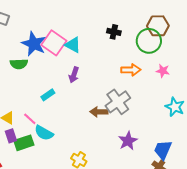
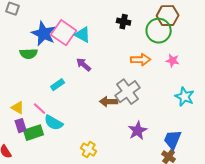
purple arrow: (74, 75) -> (84, 65), turned 112

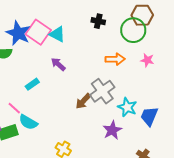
cyan star: (185, 97) -> (127, 107), moved
brown arrow: (109, 102) -> (83, 101), turned -48
blue trapezoid: (173, 140) -> (149, 116), moved

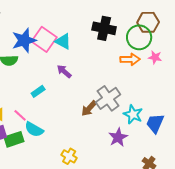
black cross: (98, 21) -> (104, 28), size x1.6
blue star: (18, 33) -> (24, 40), turned 30
orange arrow: (115, 59) -> (130, 59), moved
pink star: (147, 60) -> (155, 57), moved

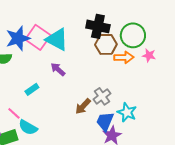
brown hexagon: (148, 22) -> (106, 44), moved
cyan triangle: (63, 41) -> (57, 39), size x1.4
gray cross: (108, 98) -> (102, 96), size x0.7
blue trapezoid: (155, 123) -> (105, 121), moved

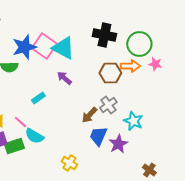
brown hexagon: (106, 44) -> (110, 73), moved
blue trapezoid: (105, 121) -> (98, 136), moved

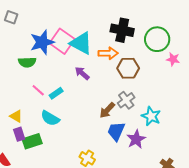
orange arrow: (130, 66) -> (108, 53), moved
pink line: (20, 122) -> (38, 90), moved
cyan semicircle: (34, 136) -> (50, 118), moved

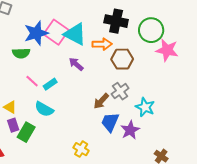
pink star: (173, 59) -> (167, 50), size x1.6
green rectangle: (32, 141) -> (26, 132), turned -42

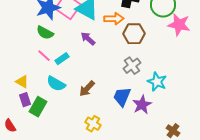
green semicircle: (21, 53) -> (45, 33), moved, turned 30
brown arrow: (101, 101) -> (87, 89), moved

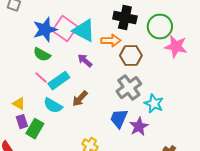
cyan rectangle: (62, 59) -> (59, 81), size x1.5
gray cross: (132, 66) -> (129, 88), size x1.4
brown arrow: (87, 89) -> (80, 99), moved

